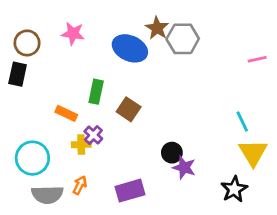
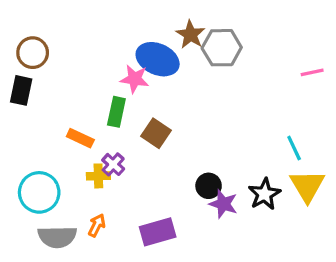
pink star: (73, 33) -> (135, 79), moved
black star: (234, 189) -> (264, 194), moved

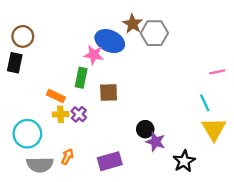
pink line: (312, 72) -> (217, 72), moved
brown square: (156, 133) -> (109, 93), turned -36
yellow cross: (98, 176) -> (61, 114), moved
black star: (264, 194) -> (184, 161), moved

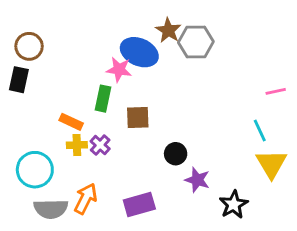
black circle: (145, 129) -> (176, 154), moved
orange arrow: (67, 157) -> (86, 199), size x1.5

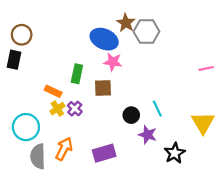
pink star: (119, 70) -> (113, 62), moved
cyan line: (260, 131) -> (157, 109), moved
yellow cross: (77, 145) -> (57, 109), turned -32
gray semicircle: (51, 209) -> (38, 156), turned 90

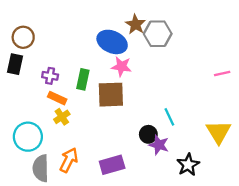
brown square: (103, 88) -> (111, 95), size x1.4
purple cross: (75, 109) -> (50, 76), moved, turned -32
black circle: (131, 115) -> (148, 134), moved

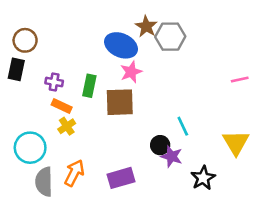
pink star: (121, 66) -> (131, 72), turned -30

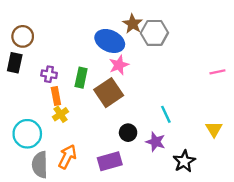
brown square: (120, 102) -> (109, 93), turned -32
orange rectangle: (62, 106) -> (56, 96), turned 54
yellow triangle: (236, 143) -> (214, 129), size x0.7
black circle: (160, 145) -> (128, 133), moved

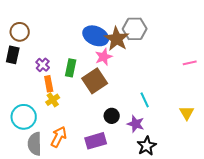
brown star: (133, 24) -> (117, 39), moved, size x1.4
purple cross: (49, 74) -> (43, 65), turned 32
black star: (184, 161) -> (147, 146), moved

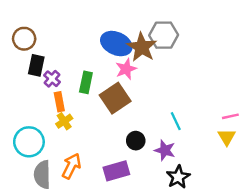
black rectangle: (13, 55) -> (36, 65), moved
pink line: (190, 63) -> (230, 116), moved

